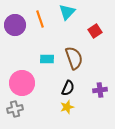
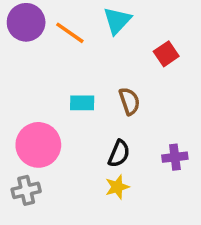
orange line: (40, 19) -> (70, 33), turned -36
purple circle: (15, 25) -> (26, 22), moved
brown semicircle: (74, 58) -> (129, 101), size x0.7

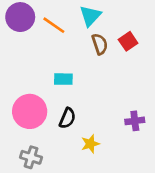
brown semicircle: (129, 101) -> (100, 44), moved
black semicircle: (119, 154) -> (67, 118), moved
gray cross: (26, 190) -> (31, 157), moved, turned 30

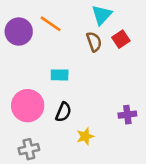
cyan triangle: (90, 16) -> (102, 15), moved
purple circle: (20, 17) -> (19, 32), moved
gray cross: (31, 157) -> (29, 149), turned -30

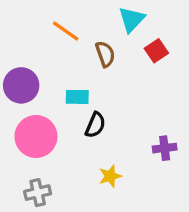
purple circle: (19, 32) -> (21, 85), moved
brown semicircle: (94, 42) -> (105, 54), moved
black semicircle: (63, 112) -> (95, 125), moved

